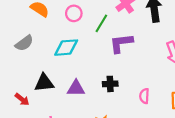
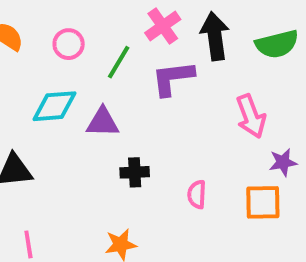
purple L-shape: (121, 43) -> (173, 78), moved
purple triangle: (76, 88) -> (103, 122), moved

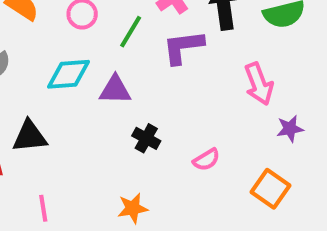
black cross: (135, 172) -> (146, 138), turned 32
pink semicircle: (197, 194) -> (206, 160), turned -124
orange square: (263, 202) -> (270, 189), moved, turned 36

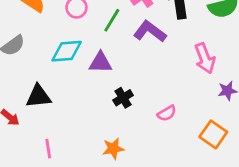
purple L-shape: (183, 47) -> (150, 31), turned 44
black cross: (146, 138) -> (123, 98), turned 30

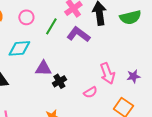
pink arrow: (205, 58) -> (107, 73), moved
purple triangle: (100, 62) -> (43, 68), moved

